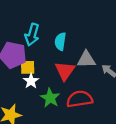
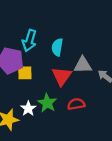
white star: (31, 81) -> (28, 109), moved
red semicircle: (80, 99) -> (76, 104), size x0.7

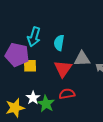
green star: (47, 103) -> (46, 104), moved
red semicircle: (76, 104) -> (67, 94), moved

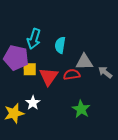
red triangle: (63, 69) -> (49, 77), moved
red semicircle: (67, 94) -> (72, 74), moved
green star: (46, 104) -> (81, 109), moved

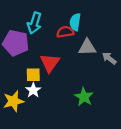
cyan semicircle: (60, 45) -> (75, 22), moved
yellow square: (30, 69) -> (33, 75), moved
red semicircle: (72, 74) -> (65, 32), moved

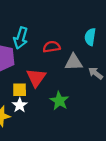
cyan semicircle: (75, 22) -> (90, 37), moved
green star: (84, 97) -> (59, 101), moved

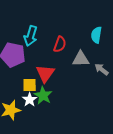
red semicircle: (52, 47) -> (60, 44), turned 119
green star: (59, 101) -> (43, 95), moved

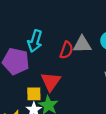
gray triangle: (81, 59) -> (82, 44), moved

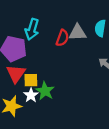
red triangle: (51, 82) -> (16, 74), moved

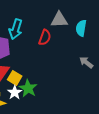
gray triangle: (77, 33) -> (59, 20), moved
yellow square: (31, 80) -> (15, 78), turned 32

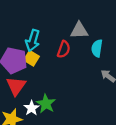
cyan semicircle: (81, 28) -> (97, 48), moved
yellow square: (15, 78) -> (32, 58), moved

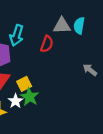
cyan semicircle: (97, 48) -> (79, 26), moved
yellow square: (32, 58) -> (24, 84), moved, turned 32

